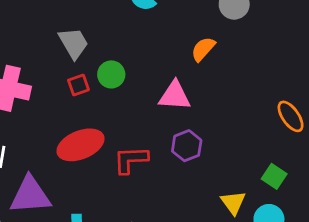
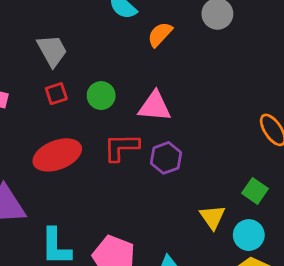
orange semicircle: (203, 49) -> (160, 34), moved
green circle: (111, 74) -> (101, 96), moved
red L-shape: (131, 160) -> (121, 147), moved

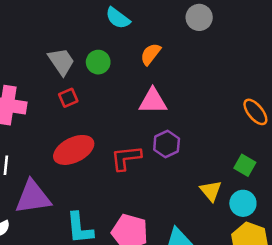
orange semicircle: (160, 34) -> (151, 54), moved
green circle: (101, 96) -> (98, 62), moved
red L-shape: (121, 147) -> (126, 158), moved

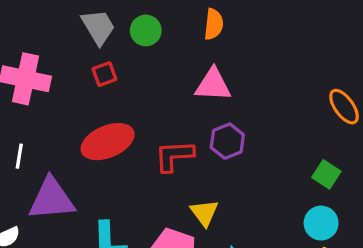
orange semicircle: (151, 54) -> (214, 24), turned 145
yellow triangle: (211, 191) -> (204, 213), moved

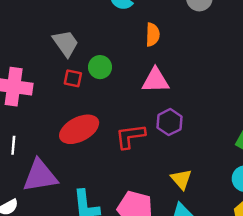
green circle: (146, 30) -> (100, 67), moved
red square: (104, 74) -> (73, 78), turned 36
yellow triangle: (204, 213) -> (181, 179), moved

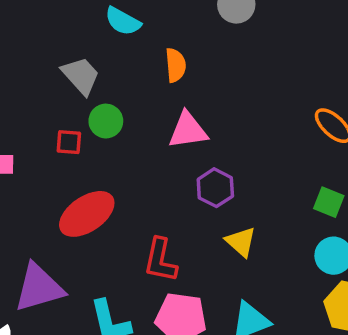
gray trapezoid: (66, 43) -> (81, 76), moved
red L-shape: (130, 136) -> (160, 260), moved, turned -64
yellow triangle: (181, 179) -> (241, 242), moved

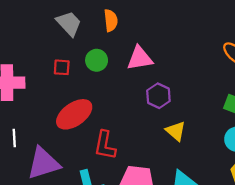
orange semicircle: (176, 65) -> (111, 20), moved
green circle: (106, 121) -> (97, 60), moved
red L-shape: (160, 260) -> (105, 145), moved

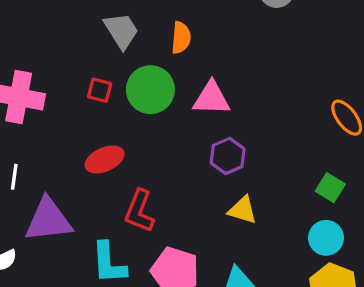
green circle: (97, 60) -> (150, 90), size x1.5
red ellipse: (74, 114) -> (105, 159), size x0.7
yellow triangle: (176, 131) -> (243, 210), turned -35

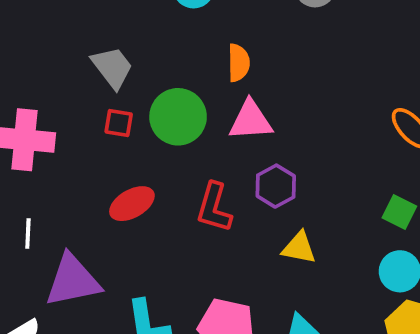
gray trapezoid: (121, 31) -> (112, 67), moved
orange semicircle: (181, 38) -> (239, 63), moved
red L-shape: (139, 211) -> (214, 207), moved

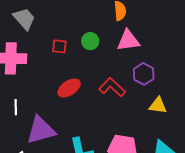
gray trapezoid: (112, 67) -> (24, 19), moved
green circle: (178, 117) -> (90, 41), size x0.6
red L-shape: (214, 207) -> (112, 87), turned 120

